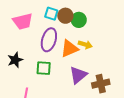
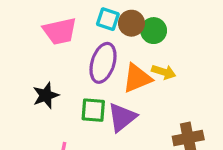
purple triangle: (78, 75) -> (122, 117), moved

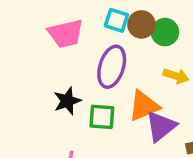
orange triangle: (137, 78) -> (144, 106), moved
black star: (46, 95) -> (67, 101), moved
purple triangle: (122, 117) -> (161, 126), moved

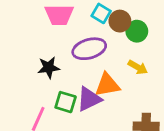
purple ellipse: (112, 67) -> (89, 49), turned 44
green square: (102, 117) -> (66, 102), moved
purple triangle: (161, 126) -> (89, 99), moved

